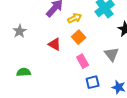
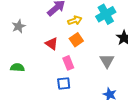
pink rectangle: (83, 61) -> (68, 63), moved
blue square: (93, 82) -> (64, 84), moved

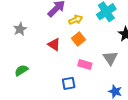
pink rectangle: (68, 63) -> (85, 64), moved, turned -48
green semicircle: (17, 67) -> (21, 70), turned -32

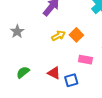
yellow arrow: (76, 20) -> (58, 36), moved
red triangle: (54, 44) -> (54, 73), moved

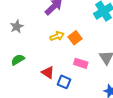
green semicircle: (23, 72) -> (18, 60), moved
blue square: (71, 80) -> (64, 82), turned 32

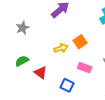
yellow arrow: (57, 36) -> (61, 48), moved
red triangle: (48, 72) -> (41, 73), moved

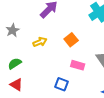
yellow arrow: (61, 48) -> (40, 42), moved
red triangle: (41, 73) -> (16, 85), moved

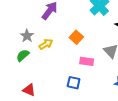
gray star: (13, 30) -> (27, 36), moved
green semicircle: (15, 64) -> (23, 55), moved

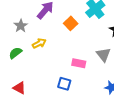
gray star: (27, 36) -> (21, 26), moved
orange square: (76, 37) -> (71, 23), moved

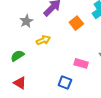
green semicircle: (15, 53) -> (17, 56), moved

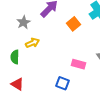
yellow arrow: (43, 40) -> (32, 43), moved
green semicircle: (17, 56) -> (15, 57), turned -56

